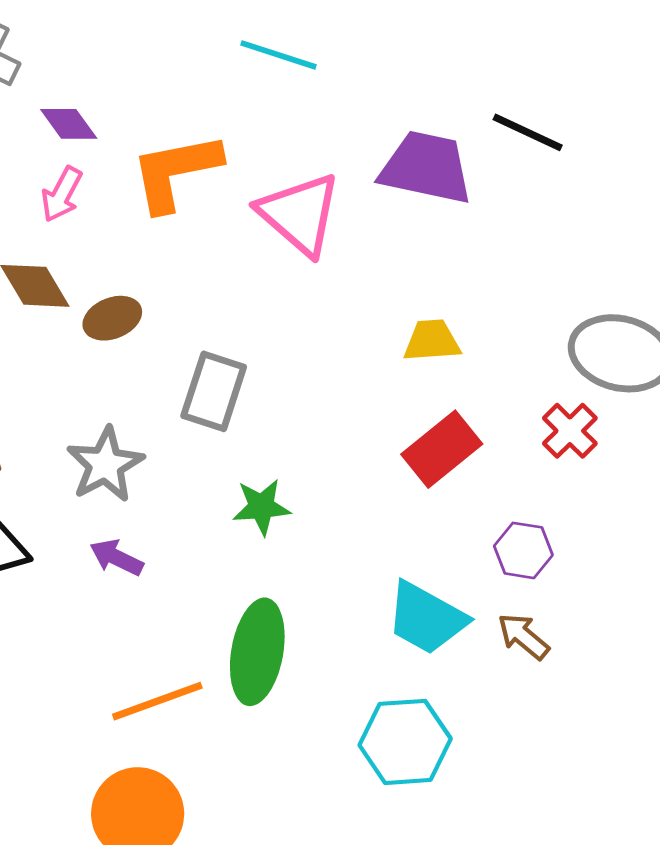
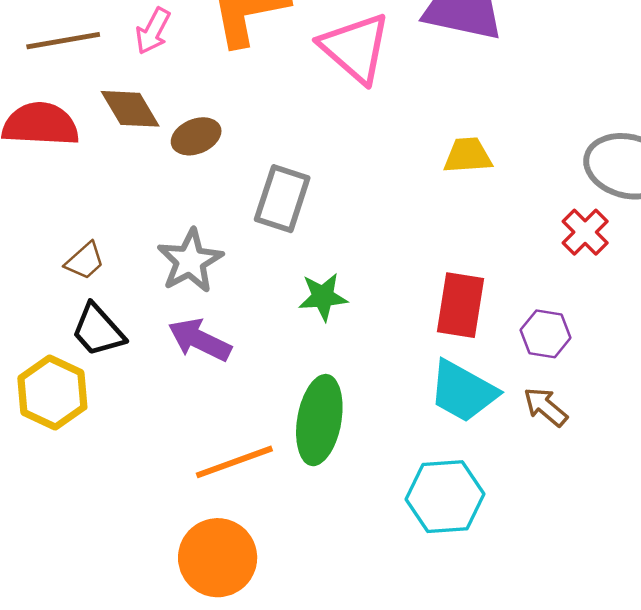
red rectangle: (442, 449) -> (461, 305), moved, turned -42
purple arrow: (117, 557) -> (200, 340), size x1.4

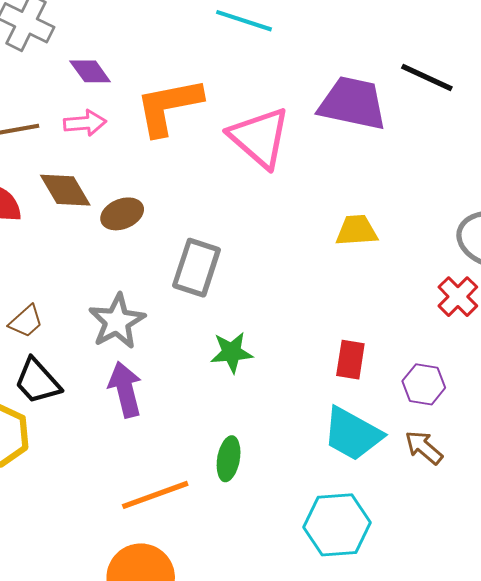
pink arrow: (153, 31) -> (85, 123), turned -123
red rectangle: (461, 305) -> (350, 360), size x0.7
purple arrow: (200, 340) -> (125, 390), turned 50
green ellipse: (319, 420) -> (229, 459), size x0.6

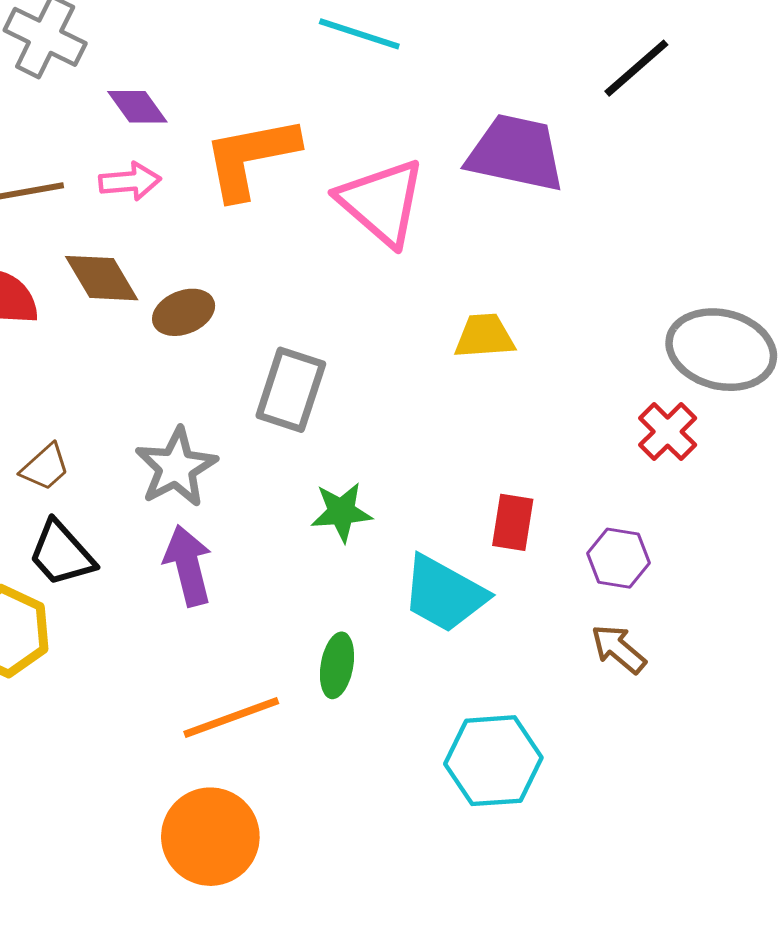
black line: (427, 78) -> (636, 68), moved, turned -66
yellow trapezoid: (357, 230) -> (484, 336), moved
cyan trapezoid: (352, 434) -> (444, 594), moved

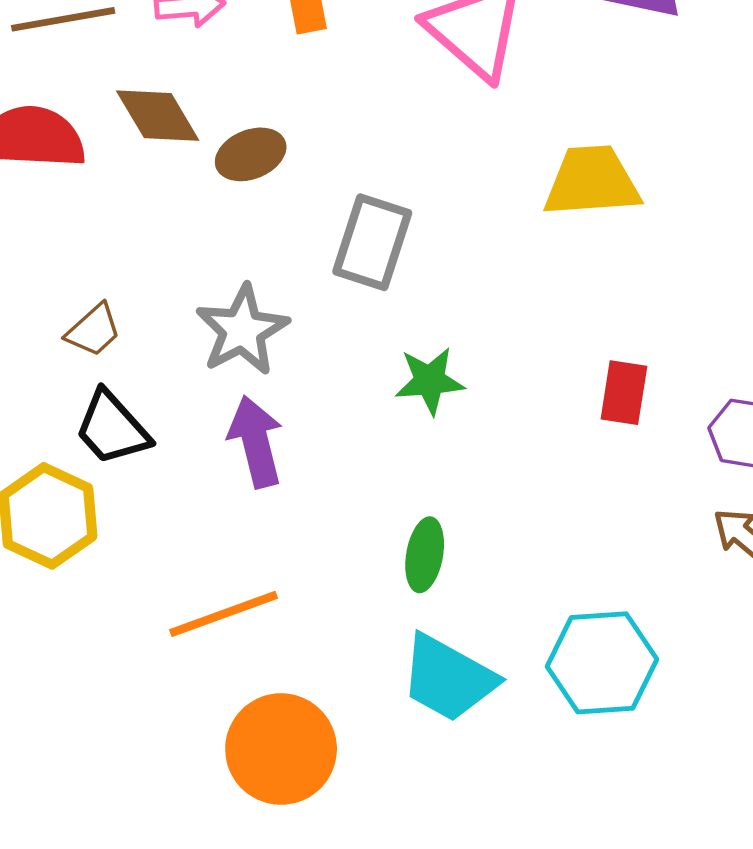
yellow trapezoid: (484, 336) -> (592, 181), size x1.4
cyan trapezoid: (444, 594) -> (448, 678), moved
orange line: (231, 717) -> (224, 614), moved

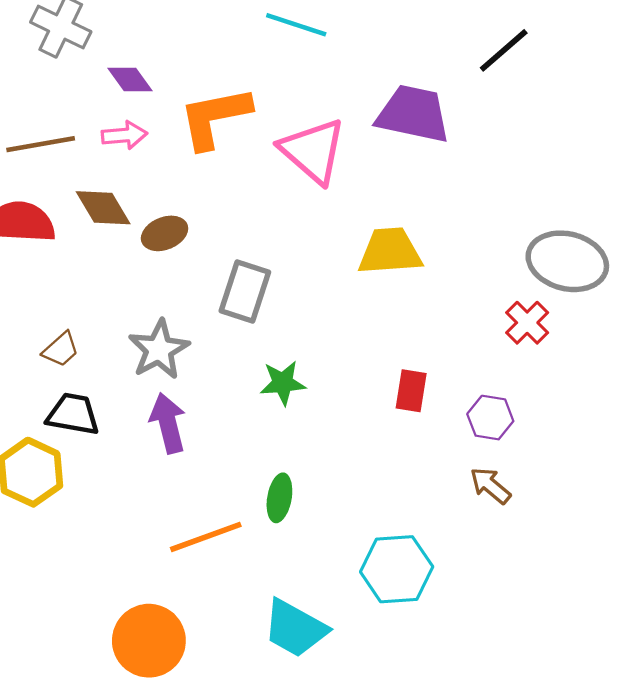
black trapezoid: (112, 428) -> (73, 414), turned 142
orange line: (224, 614) -> (206, 537), moved
cyan trapezoid: (448, 678) -> (295, 628), moved
orange circle: (281, 749) -> (149, 641), moved

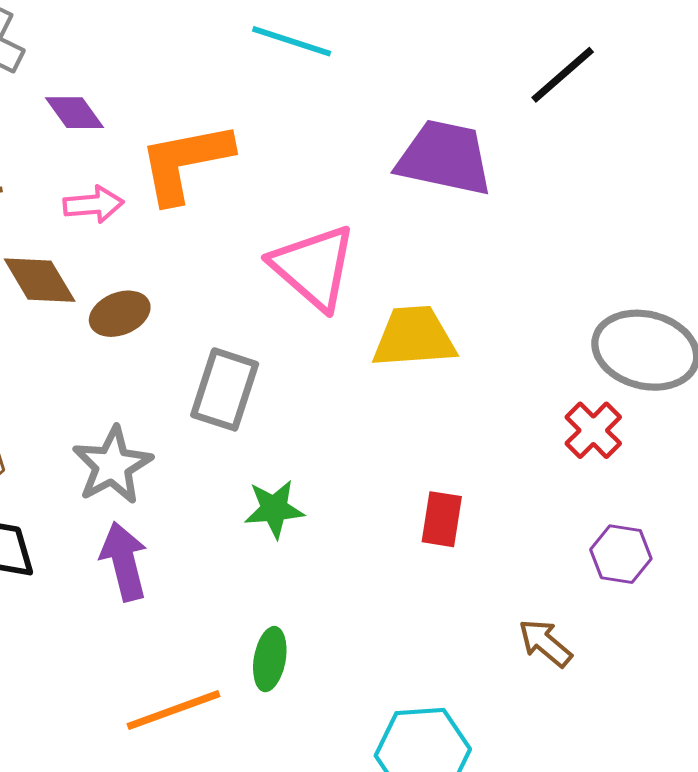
pink arrow: (124, 135) -> (93, 204), moved
pink triangle: (313, 151) -> (313, 267), moved
purple hexagon: (490, 418) -> (621, 554), moved

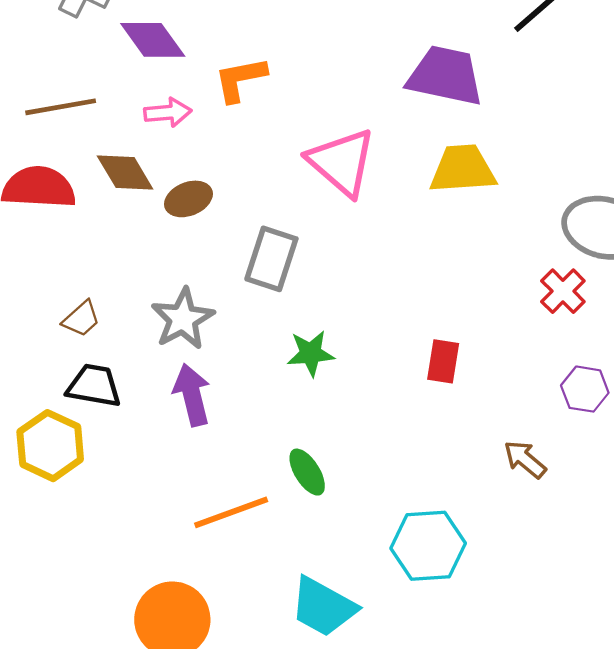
purple diamond: (75, 113) -> (153, 40), size x1.4
orange L-shape: (185, 162) -> (240, 79), size x0.7
yellow trapezoid: (414, 337) -> (463, 169), moved
green ellipse: (270, 659) -> (307, 472), turned -42

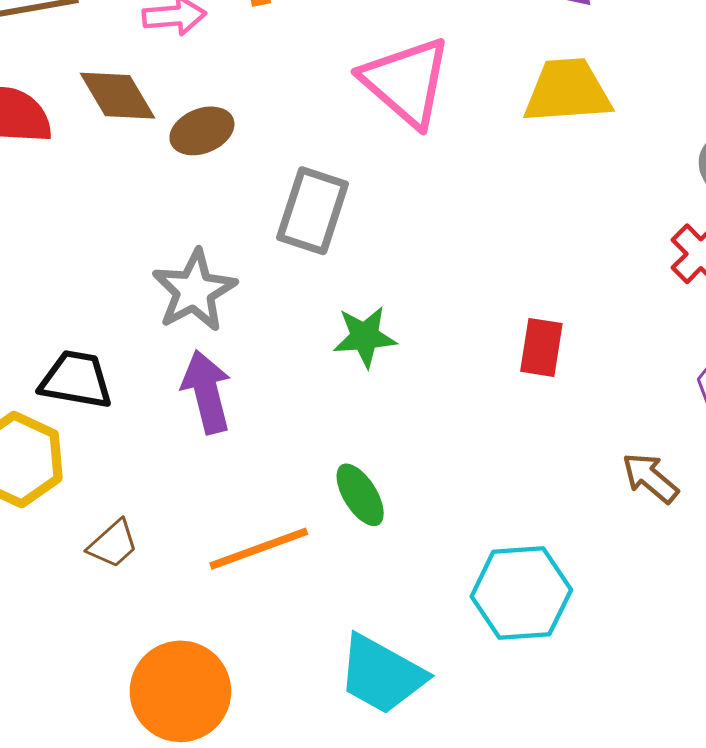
brown trapezoid: (81, 319) -> (113, 544), moved

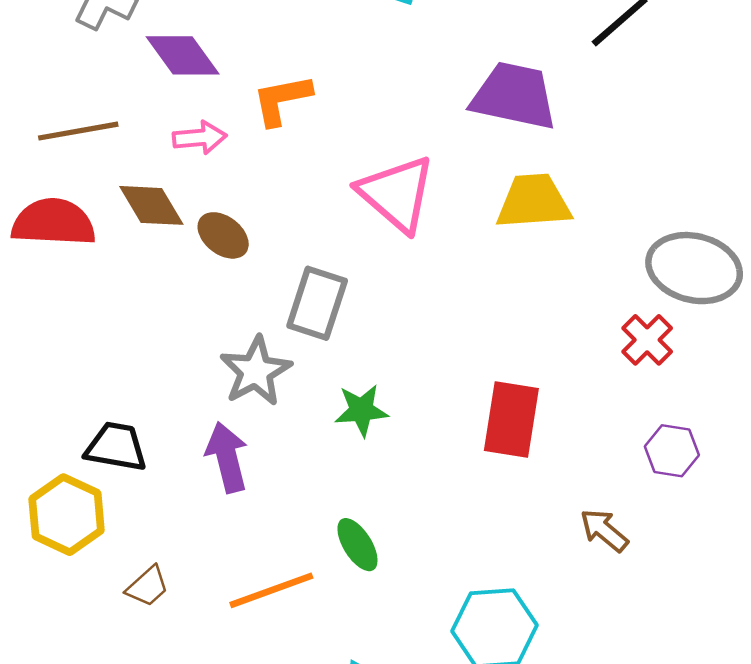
brown ellipse: (202, 131) -> (223, 235), turned 60
gray star: (194, 291) -> (256, 371), moved
red rectangle: (541, 347) -> (511, 419), size x1.5

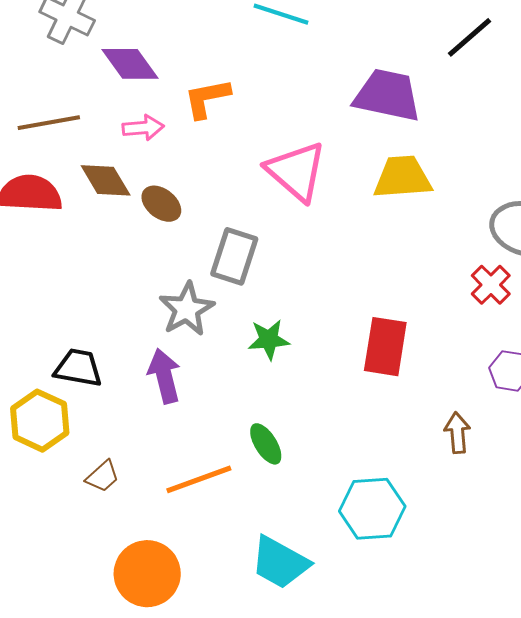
brown arrow: (604, 530) -> (457, 433), turned 45

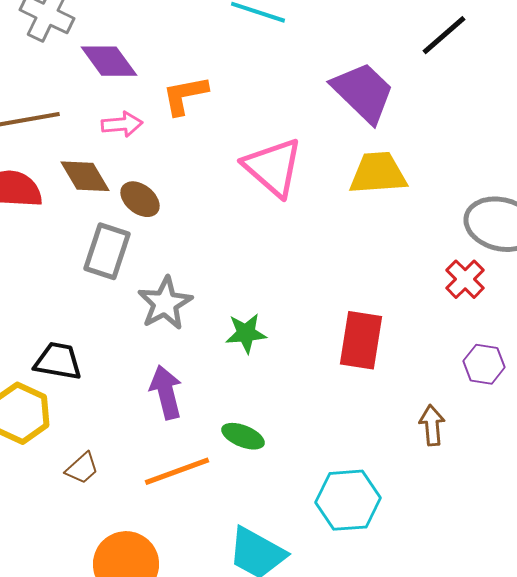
purple trapezoid: (387, 95) -> (363, 92), turned 32
gray rectangle: (234, 256) -> (107, 251), moved
purple arrow: (164, 376) -> (166, 392), moved
green ellipse: (266, 444) -> (243, 436), turned -36

